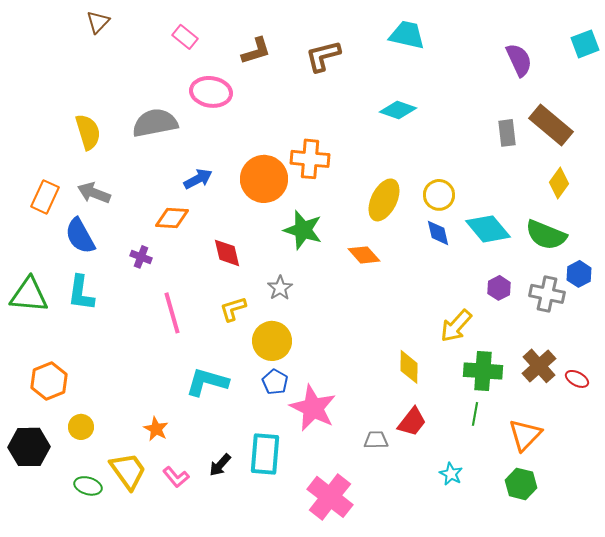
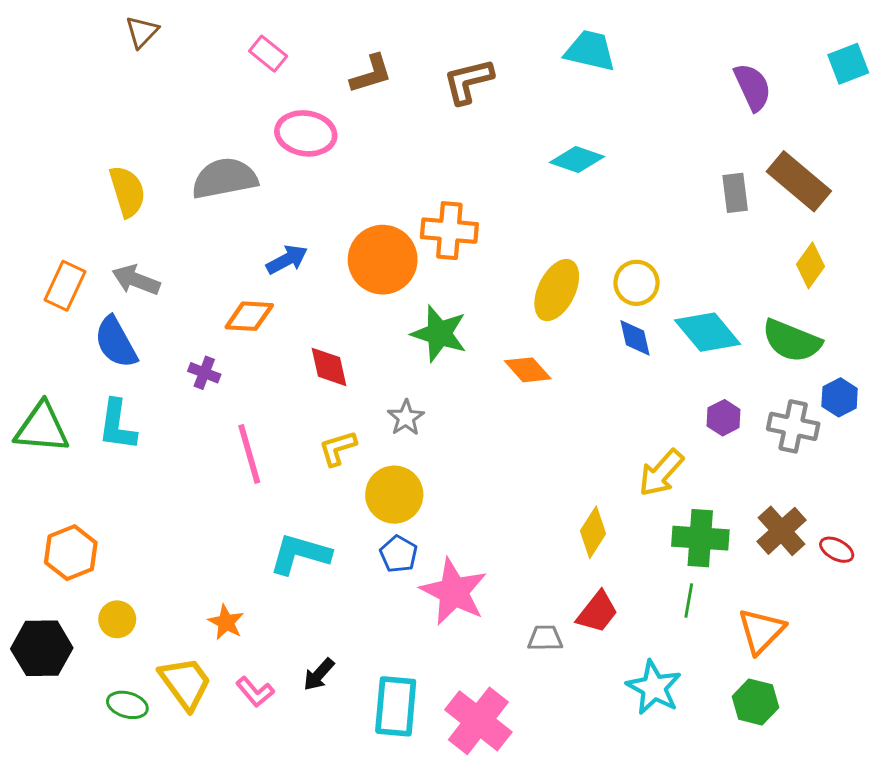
yellow diamond: (409, 367) -> (593, 532), turned 32
cyan rectangle: (265, 454) -> (396, 706), moved
cyan star: (451, 474) -> (654, 687), size x1.6

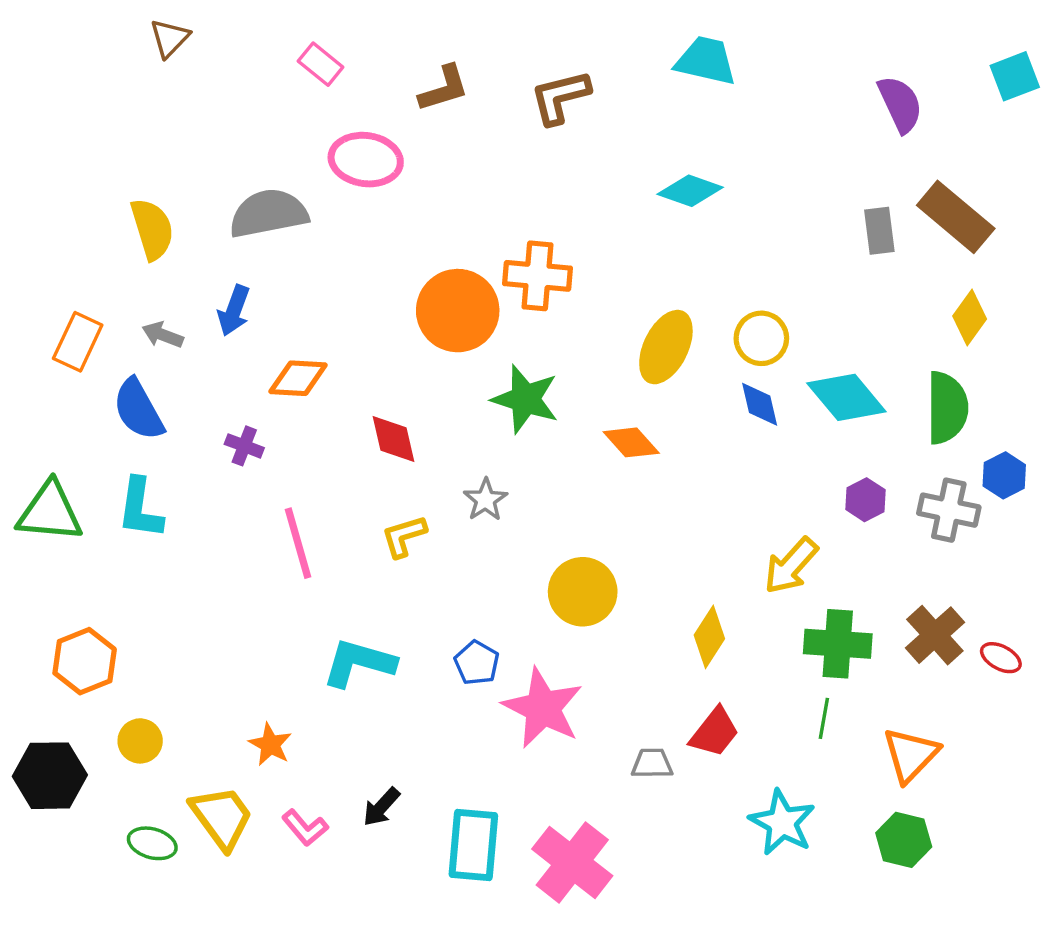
blue arrow: (287, 260) -> (234, 311), moved, turned 138
gray arrow: (136, 280) -> (163, 335), size x0.7
green semicircle: (792, 341) -> (947, 408), turned -112
yellow circle: (394, 495) -> (583, 592), moved

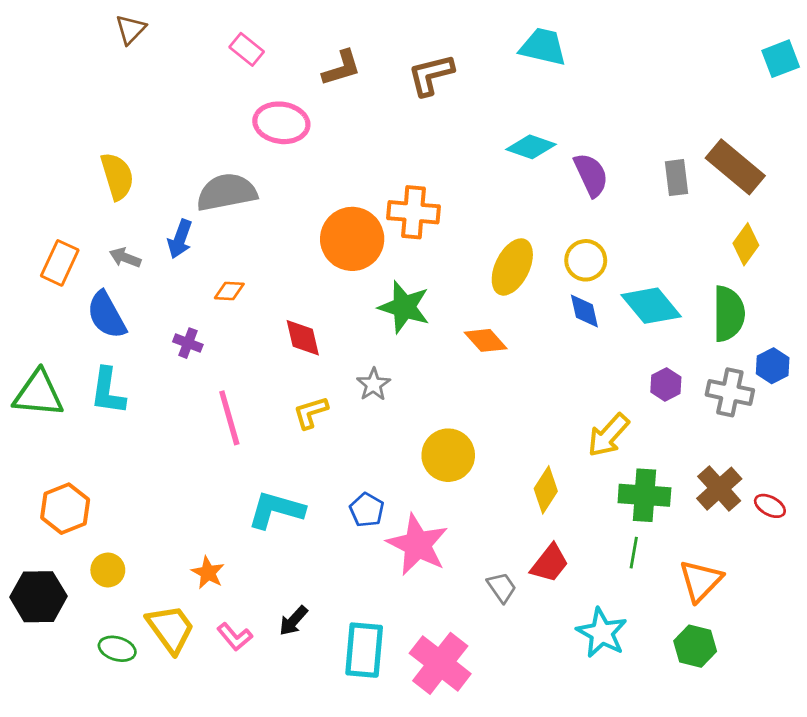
purple semicircle: (900, 104) -> (591, 175), moved
gray semicircle: (269, 213) -> (227, 192), moved
orange diamond: (298, 378) -> (229, 291), size x0.7
gray trapezoid: (652, 764) -> (502, 587), turned 56

